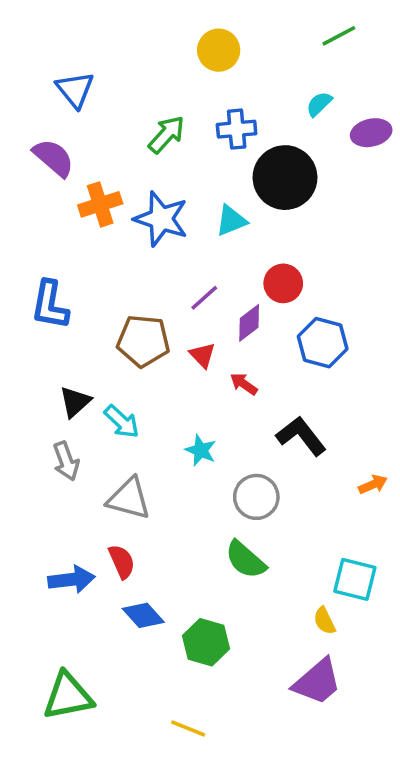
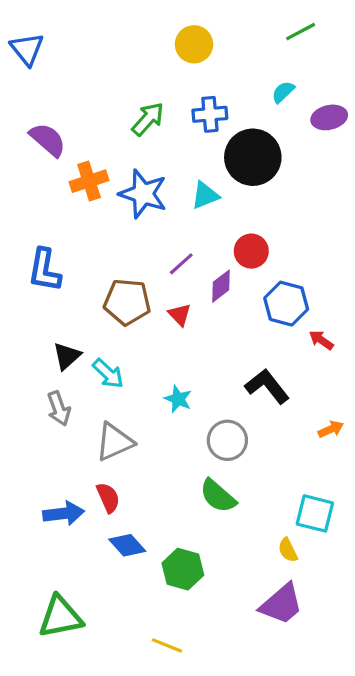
blue triangle: (75, 90) -> (27, 49), moved
red arrow: (244, 384) -> (321, 340), moved
gray triangle: (129, 499) -> (114, 442), turned -39

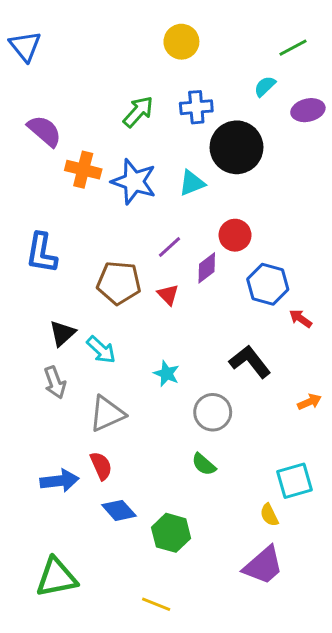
green line: (301, 32) -> (293, 48), moved
orange cross: (89, 181) -> (83, 170), turned 32
green semicircle: (218, 496) -> (204, 464), size x0.7
cyan square: (315, 513) -> (295, 481), turned -30

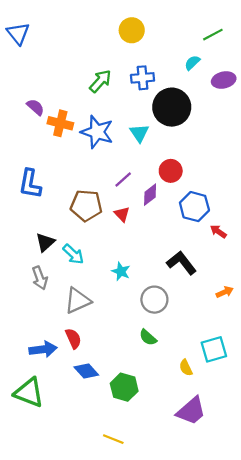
purple semicircle: (45, 131) -> (35, 107), moved, size x0.7
cyan triangle: (192, 183) -> (139, 133), turned -42
yellow semicircle: (269, 515) -> (186, 368), moved
green triangle: (56, 577) -> (29, 393), moved, turned 32

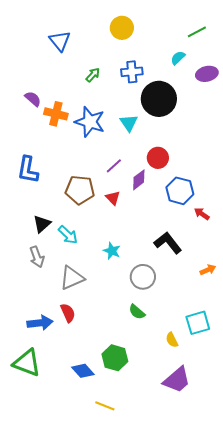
blue triangle: (18, 34) -> (60, 41), moved
green arrow: (100, 81) -> (93, 75), size x0.7
blue diamond: (86, 371) -> (83, 371), moved

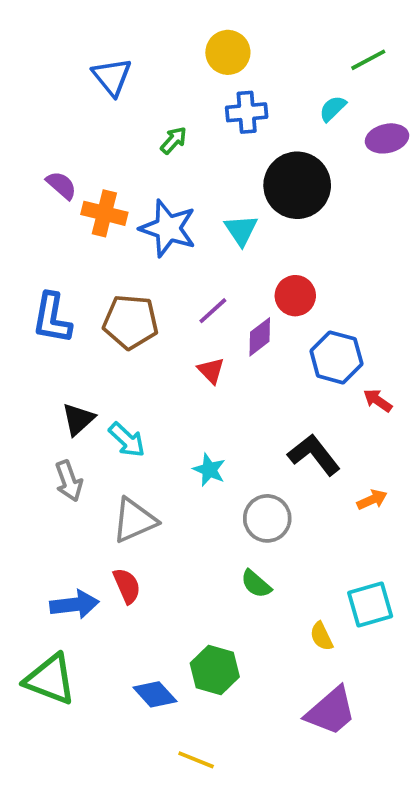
blue cross: (132, 72) -> (247, 112), moved
brown pentagon: (80, 190) -> (131, 322), moved
orange arrow: (208, 270) -> (372, 500), moved

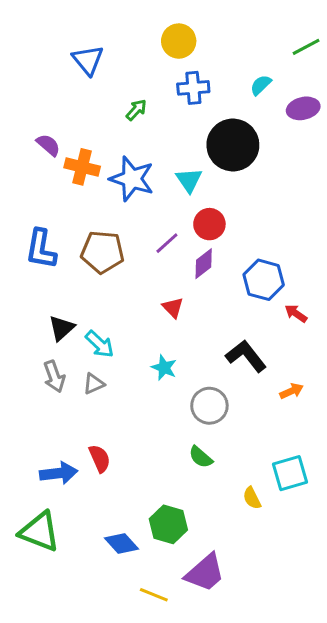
green line: (368, 60) -> (306, 47), moved
red circle: (295, 296) -> (209, 224), moved
red triangle: (211, 371) -> (173, 308), moved
gray triangle: (134, 520) -> (94, 384), moved, size x0.6
purple trapezoid: (331, 711) -> (205, 573), moved

